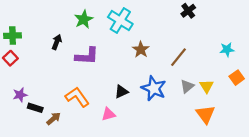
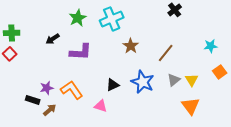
cyan cross: (120, 20) -> (112, 19), turned 35
black arrow: (57, 42) -> (53, 39), turned -144
purple star: (20, 95) -> (47, 88), moved
pink triangle: (108, 114) -> (101, 106), turned 32

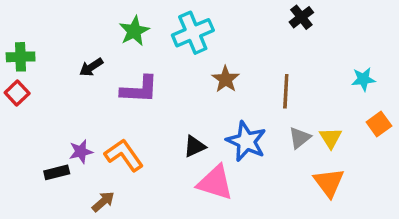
brown line: (166, 53) -> (286, 91), turned -36
black rectangle: (33, 100) -> (57, 172), turned -32
pink triangle: (101, 106) -> (215, 183), moved, size x1.6
brown arrow: (50, 110) -> (103, 202), moved

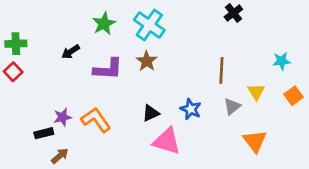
cyan cross: (193, 33) -> (149, 25), turned -32
brown star: (226, 79) -> (147, 61), moved
yellow triangle: (331, 138) -> (256, 92), moved
blue star: (246, 141) -> (191, 109), size x0.7
brown arrow: (103, 202) -> (60, 156), moved

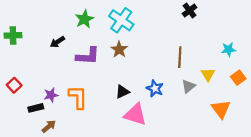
red square: (13, 72) -> (14, 85), moved
orange L-shape: (96, 120) -> (78, 97), turned 35
orange triangle: (255, 141) -> (221, 109), moved

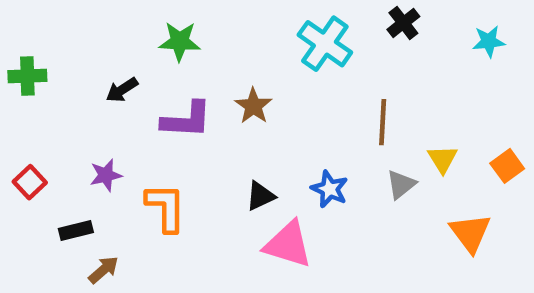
green star: (84, 19) -> (180, 41), turned 30
cyan cross: (121, 20) -> (325, 44), moved
cyan star: (229, 49) -> (489, 41), moved
purple star: (51, 95) -> (106, 175), moved

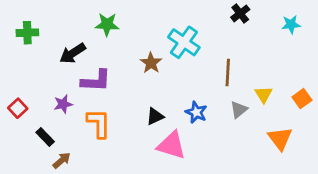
cyan cross: (325, 44) -> (184, 42), moved
green cross: (27, 76) -> (27, 33), moved
black arrow: (122, 90) -> (73, 53), size x1.4
purple L-shape: (187, 120) -> (96, 81), moved
black rectangle: (76, 231) -> (45, 137), turned 60

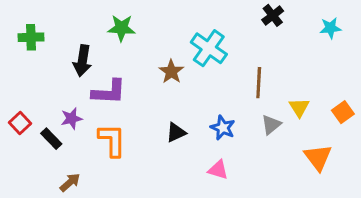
black arrow: (73, 53) -> (82, 61), turned -48
black rectangle: (45, 137) -> (51, 139), moved
pink triangle: (172, 145) -> (218, 170), moved, size x0.6

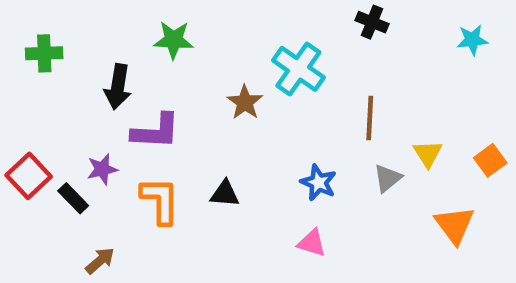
black cross: (273, 15) -> (372, 22), moved, turned -30
red square: (20, 123) -> (29, 176), size x1.4
black triangle: (176, 132) -> (225, 194), moved, turned 30

